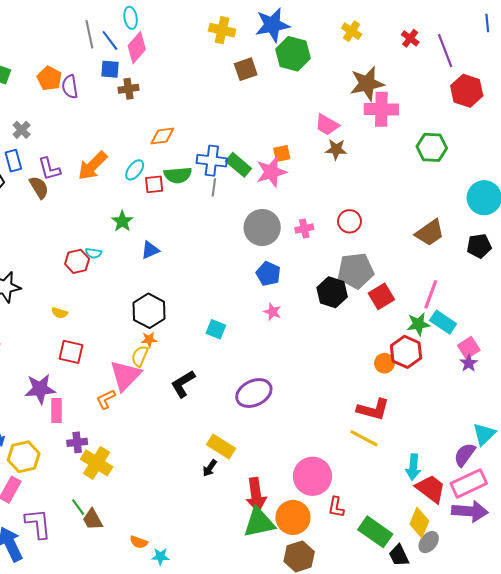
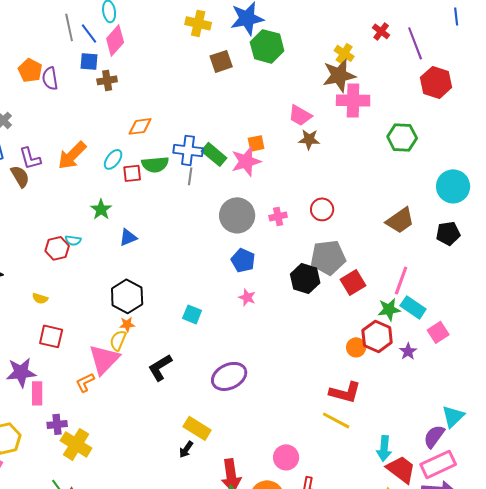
yellow cross: (352, 31) -> (344, 53), moved
purple star: (469, 363) -> (408, 351), moved
pink circle: (312, 476) -> (286, 457), size x0.7

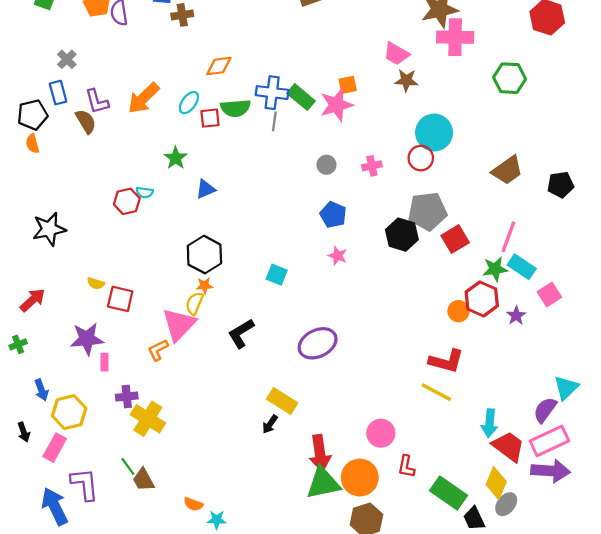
cyan circle: (453, 186) -> (434, 133), moved
gray circle: (237, 215) -> (326, 165), size x0.5
yellow semicircle: (40, 298) -> (96, 283), moved
pink rectangle: (37, 393) -> (105, 362), size x0.7

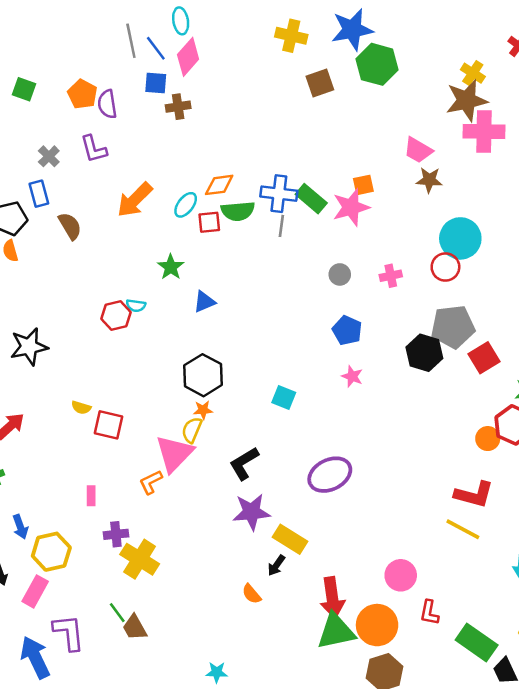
orange diamond: (219, 66) -> (219, 185), moved
purple L-shape: (97, 101) -> (94, 149), moved
purple star: (87, 339) -> (251, 512), moved
orange semicircle: (193, 504) -> (251, 594), moved, turned 30

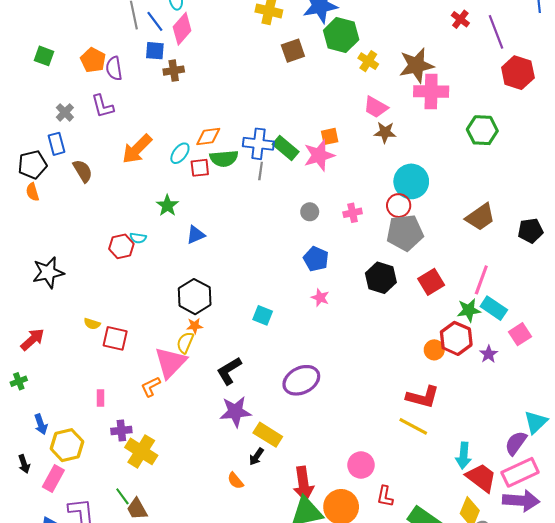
yellow cross: (473, 73) -> (368, 61), moved
gray pentagon: (453, 327) -> (405, 233), moved

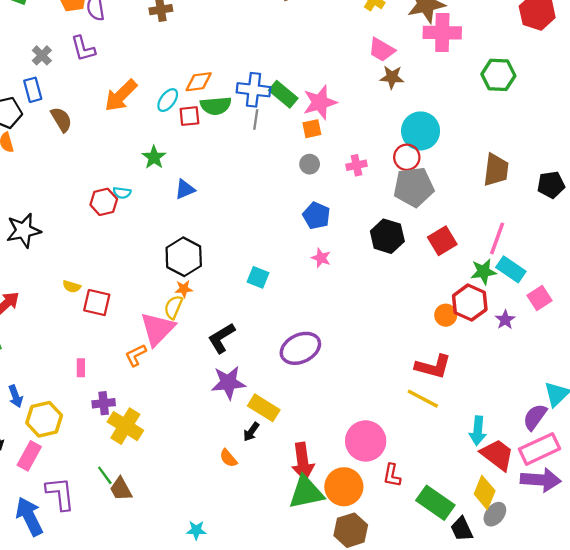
orange square: (330, 136) -> (312, 129), moved
brown trapezoid: (480, 217) -> (496, 170), turned -48
pink circle: (361, 465) -> (366, 441), size x1.4

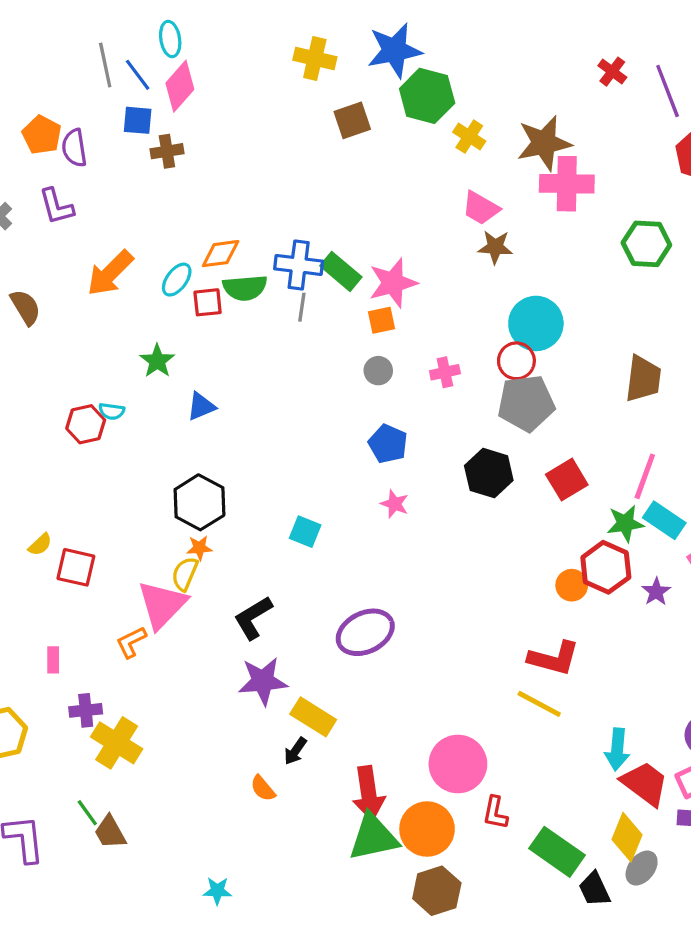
yellow semicircle: (72, 287) -> (40, 545), turned -60

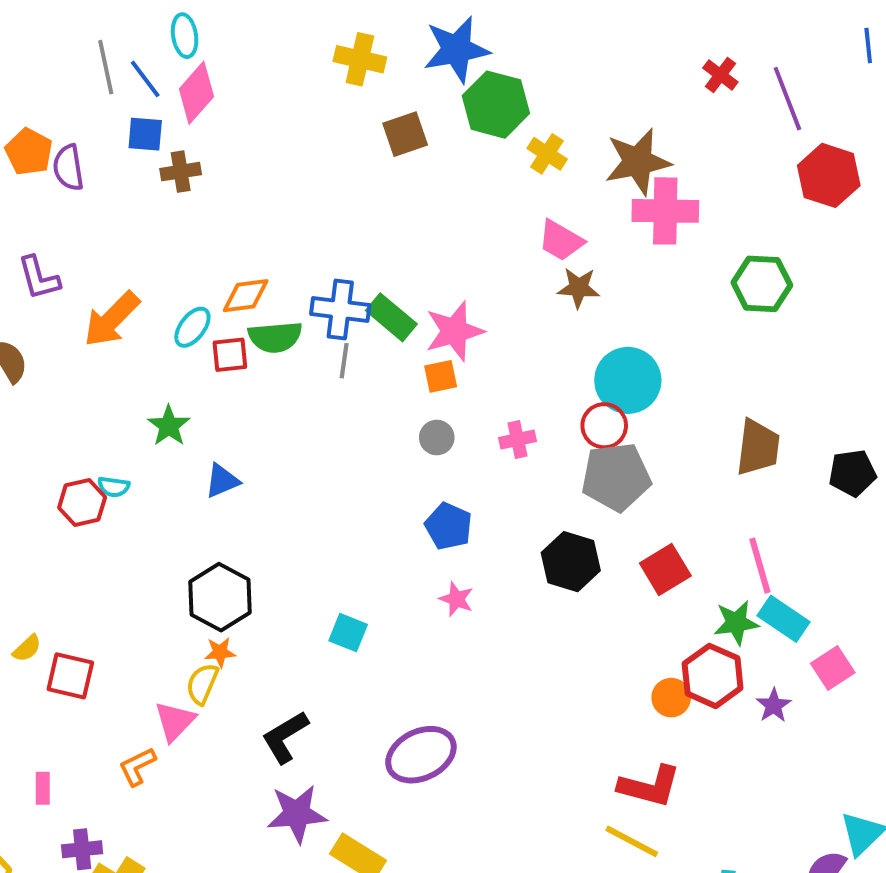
purple L-shape: (56, 206) -> (39, 278), moved
pink line: (645, 476) -> (760, 566), turned -36
pink triangle: (162, 605) -> (175, 721), size x0.7

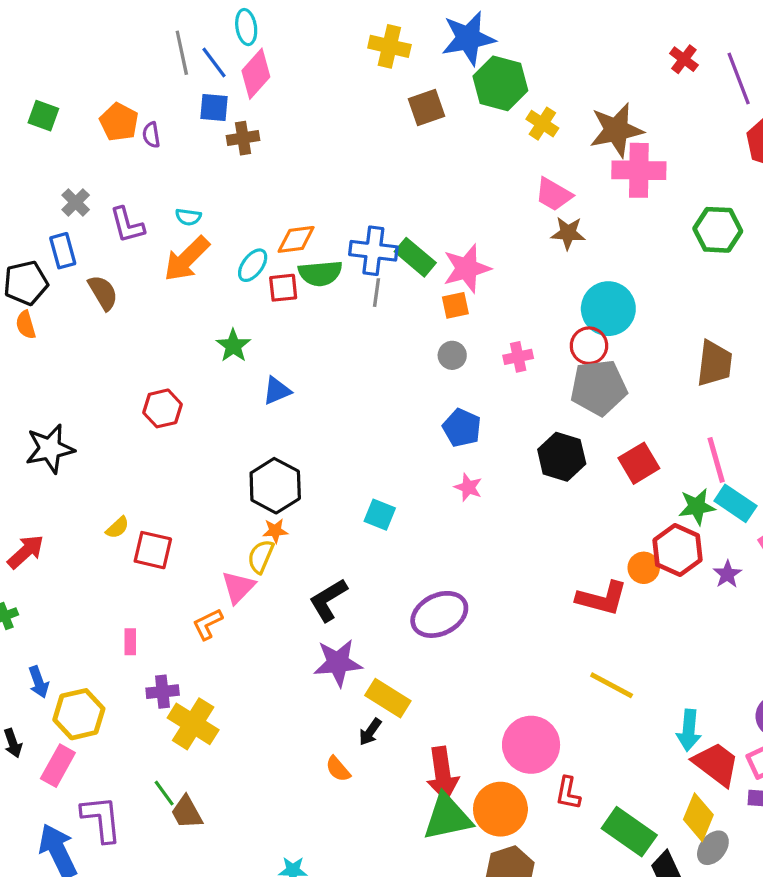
purple semicircle: (68, 168) -> (151, 135), size x0.7
cyan semicircle: (114, 487) -> (188, 217), moved
red L-shape: (650, 786) -> (602, 598), moved

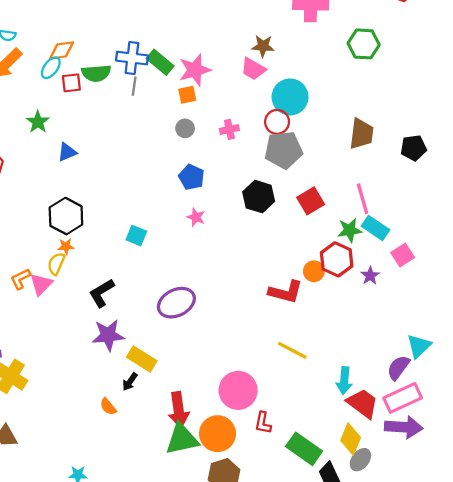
pink trapezoid: (554, 194) -> (253, 69), moved
orange diamond: (296, 239) -> (62, 50), moved
orange L-shape: (208, 624) -> (20, 279), moved

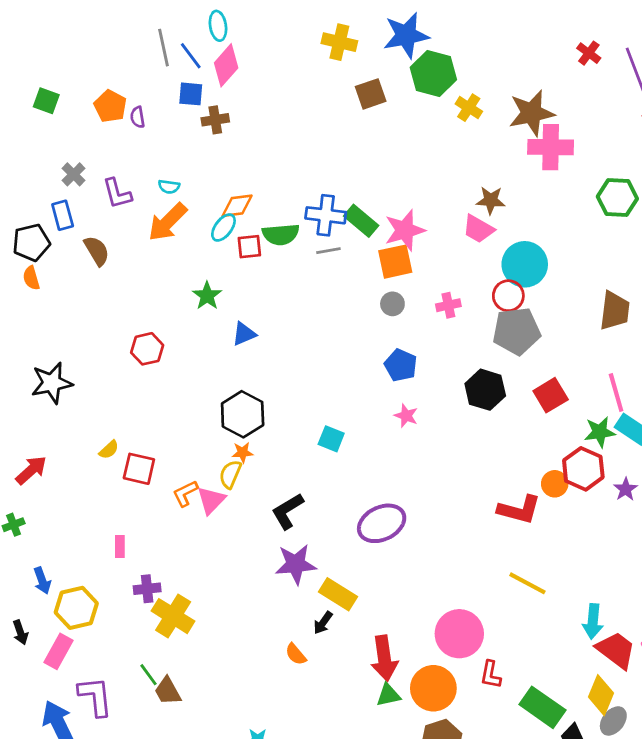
gray line: (134, 86) -> (328, 251), turned 72
orange square: (187, 95) -> (395, 262), size x1.5
green triangle: (182, 439) -> (388, 695), size x0.6

